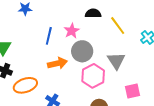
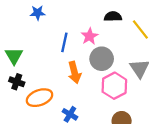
orange arrow: (57, 63) -> (75, 72), turned 90

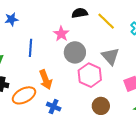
blue line: (64, 42) -> (30, 48), moved
orange arrow: (75, 72) -> (46, 80), moved

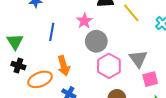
gray triangle: (110, 56) -> (138, 59), moved

